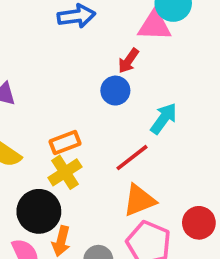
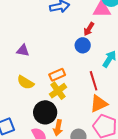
red line: (132, 158) -> (94, 81), turned -66

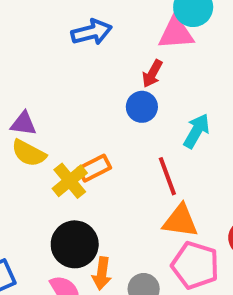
yellow semicircle: (26, 82) -> (29, 153), moved
yellow cross: (58, 91) -> (70, 181), moved
orange triangle: (99, 104) -> (180, 221), turned 36

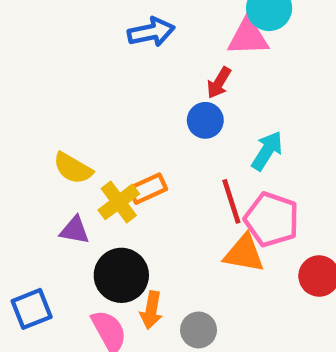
purple triangle: (23, 124) -> (75, 230), moved
pink pentagon: (195, 265) -> (272, 219), moved

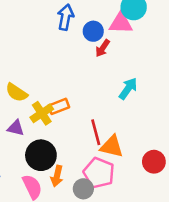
blue arrow: (151, 32) -> (66, 17), turned -70
blue circle: (205, 120) -> (93, 31), moved
red line: (231, 201) -> (96, 132), moved
pink pentagon: (272, 219) -> (99, 173), moved

